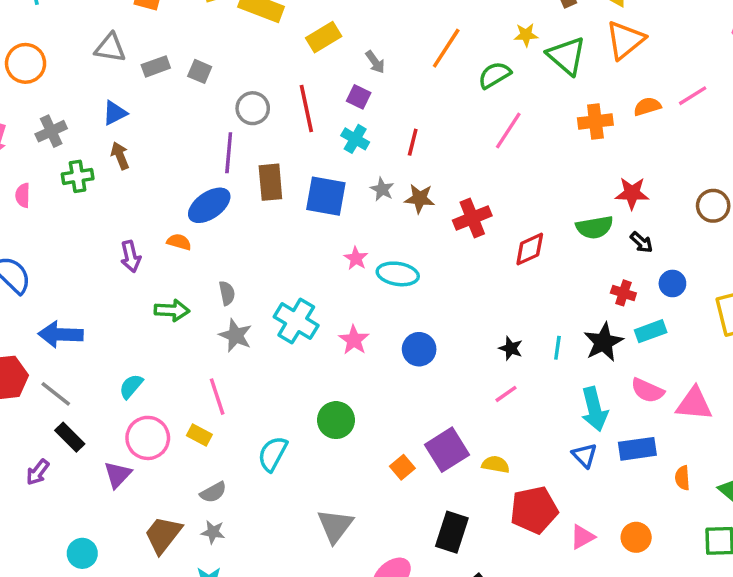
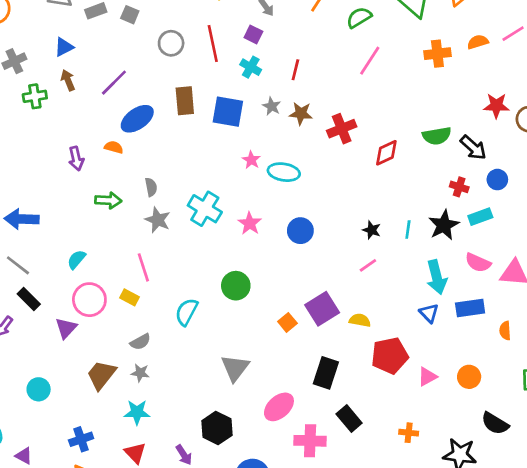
purple line: (229, 153) -> (114, 83), moved, turned 40
red star: (632, 193) -> (496, 106), moved
black arrow: (641, 242) -> (473, 147), size x1.5

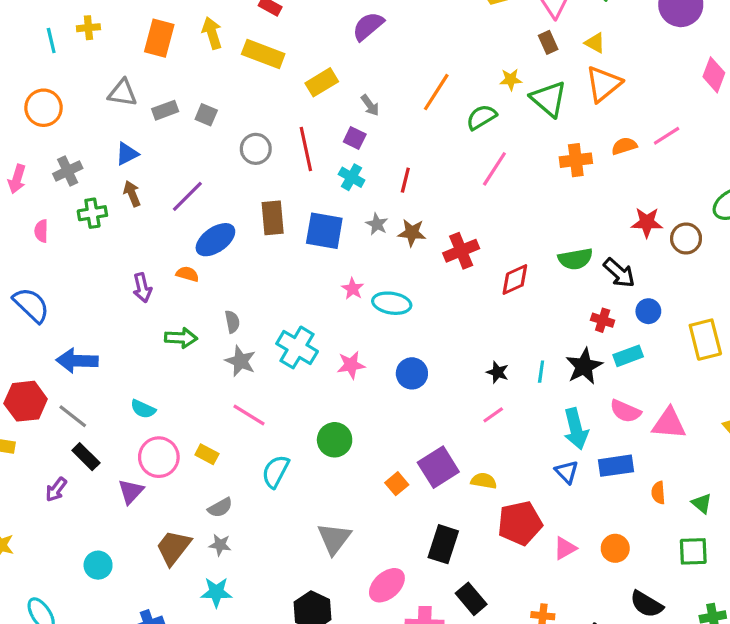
pink star: (250, 223) -> (351, 365), turned 30
cyan semicircle: (76, 259) -> (143, 409), turned -105
pink line: (143, 267) -> (249, 415), moved, turned -40

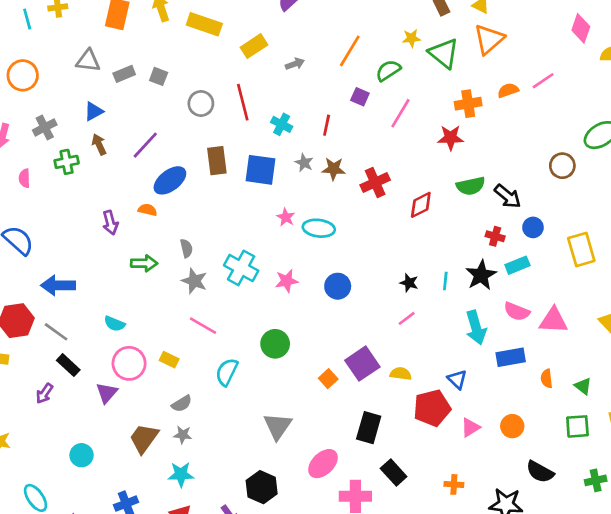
gray arrow: (370, 105) -> (295, 64), turned -72
purple square: (355, 138) -> (360, 97), moved
red star: (647, 222) -> (451, 138), moved
blue triangle: (567, 472) -> (457, 379), moved

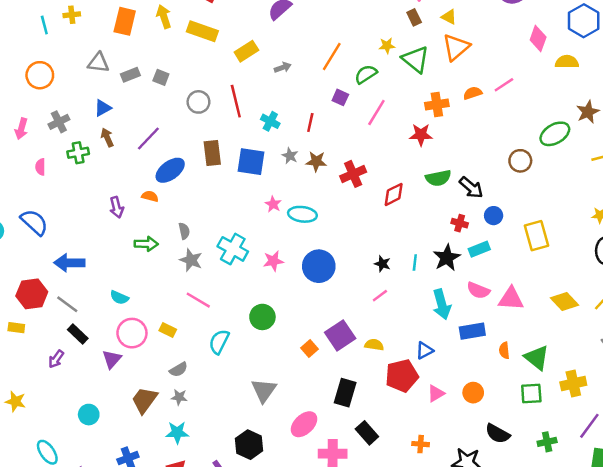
blue circle: (338, 286) -> (319, 266), size x1.4
blue triangle: (457, 379) -> (425, 350), turned 48
green triangle: (583, 386) -> (537, 358), size x1.6

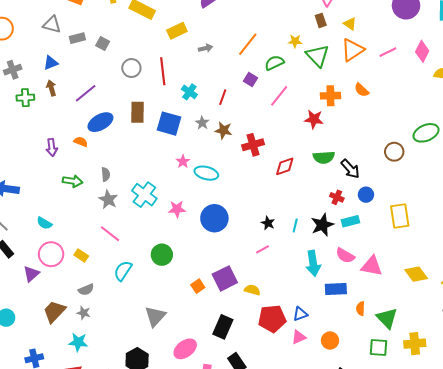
pink line: (504, 85) -> (388, 52), moved
orange semicircle: (473, 93) -> (362, 90), turned -126
blue triangle: (425, 350) -> (300, 314), moved

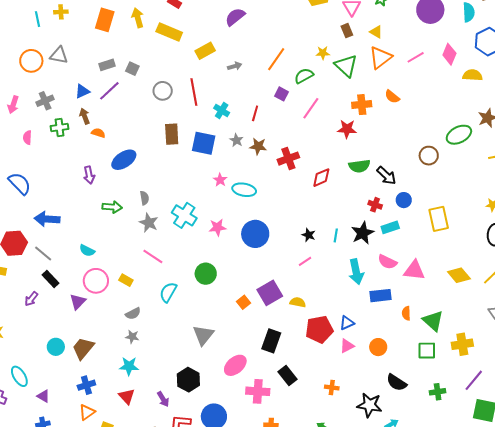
gray triangle: (52, 24) -> (59, 55), moved
purple line: (86, 93) -> (109, 91), moved
blue ellipse: (100, 122) -> (124, 160), moved
orange semicircle: (81, 142) -> (98, 133), moved
brown trapezoid: (54, 312) -> (83, 348), moved

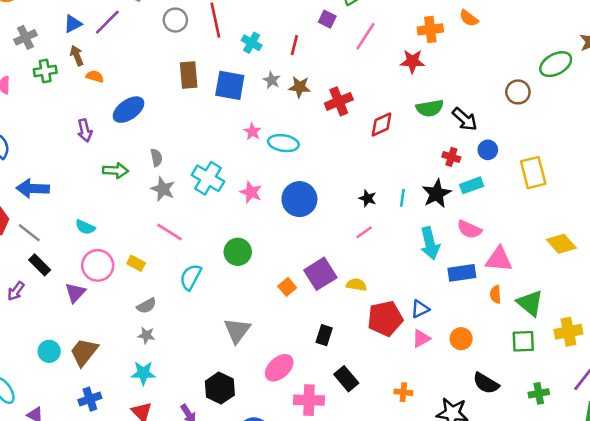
pink star: (217, 227) -> (251, 192), turned 30
pink triangle: (414, 270) -> (499, 259), moved
black rectangle: (271, 341) -> (324, 335), size x0.7

